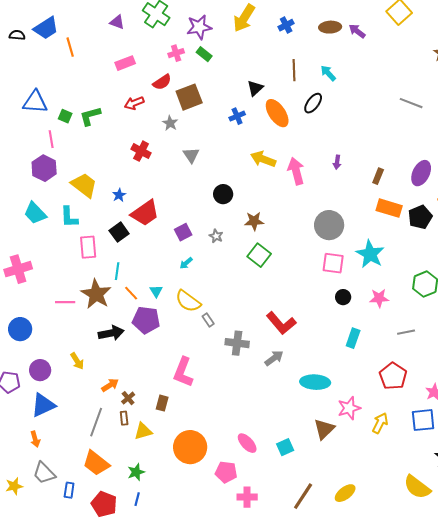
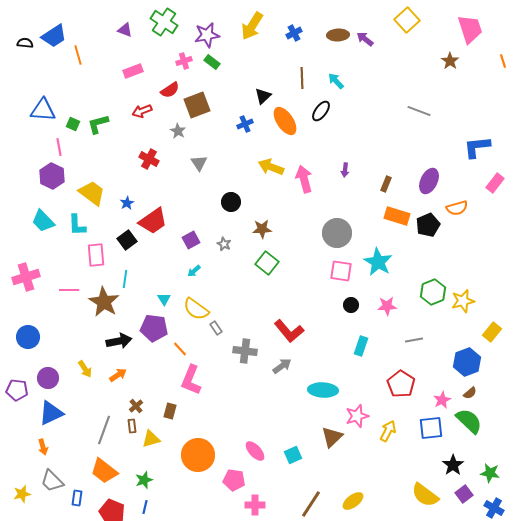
orange line: (131, 293) -> (180, 349), moved
pink line: (65, 302) -> (69, 290), moved
orange arrow: (110, 385) -> (118, 375), moved

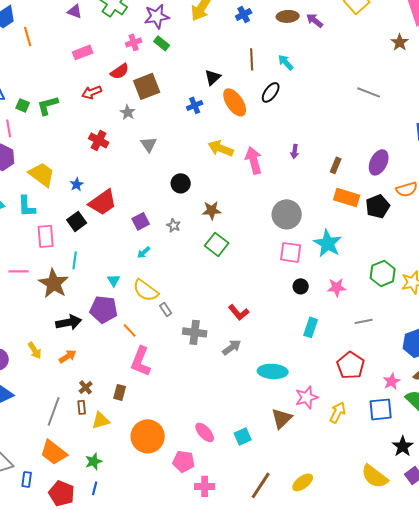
red L-shape: (289, 331) -> (239, 312), size x0.7

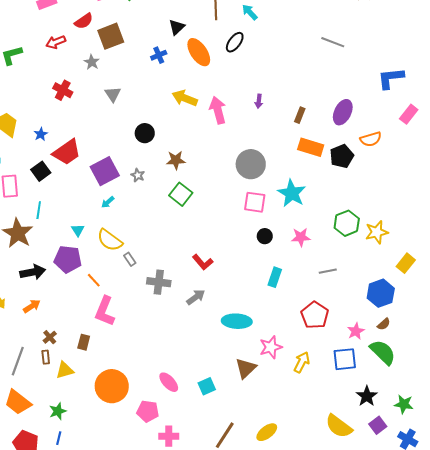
purple square: (141, 221) -> (105, 171), size x1.6

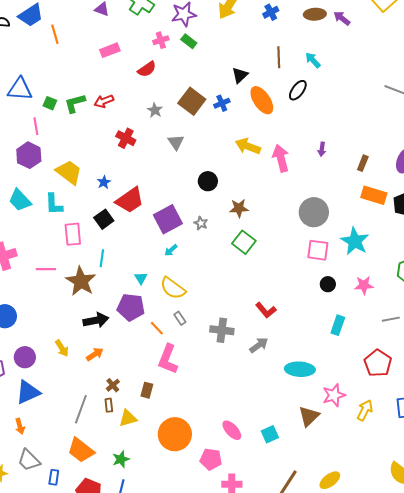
brown square: (111, 36) -> (192, 101), moved, turned -32
red arrow: (56, 42) -> (104, 101), moved
gray rectangle: (130, 259) -> (180, 318), moved

